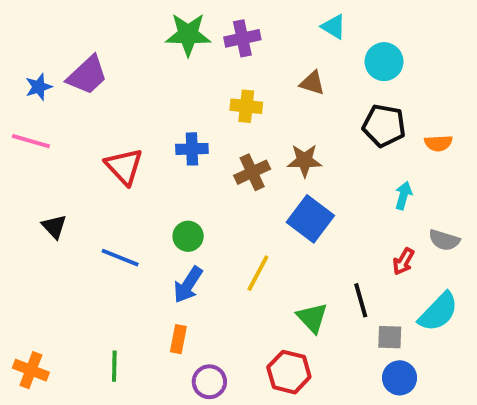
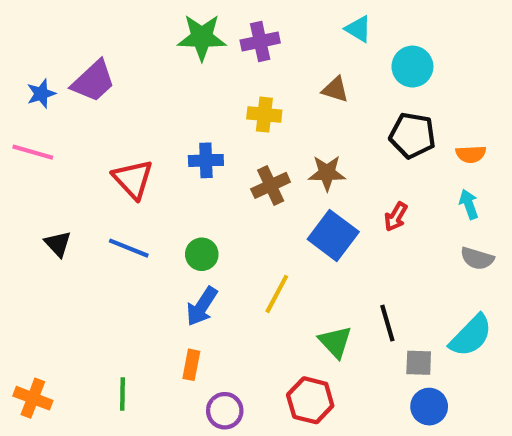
cyan arrow: (403, 195) -> (469, 204), moved, turned -36
blue line: (120, 258) -> (129, 248), moved
red arrow: (403, 261) -> (396, 217), moved

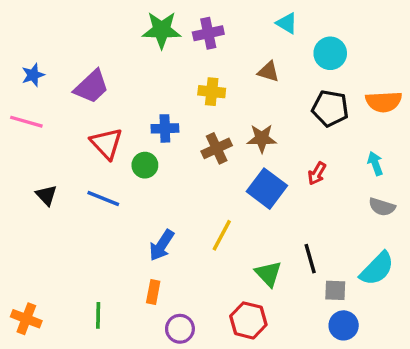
purple trapezoid: (93, 81) -> (91, 87), moved
orange semicircle: (471, 154) -> (384, 102), moved, size x1.5
green circle: (202, 254) -> (145, 165), moved

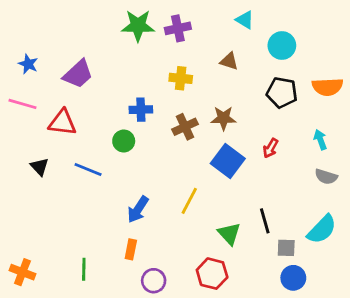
blue star: (33, 75) -> (28, 64), turned -30
red triangle: (106, 143) -> (62, 122), moved, turned -40

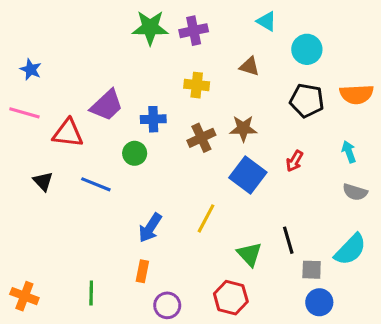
purple trapezoid: (78, 74) -> (107, 105), moved

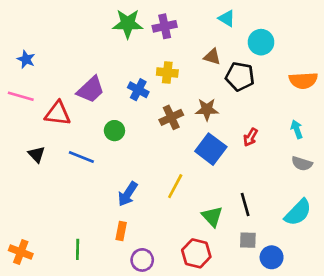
black pentagon: (307, 101) -> (240, 76), moved
blue cross: (153, 119) -> (138, 90), moved, turned 30
gray square: (312, 270) -> (248, 240), moved

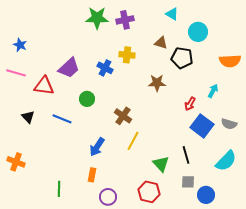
brown cross: (171, 117) -> (123, 116), moved, turned -30
cyan arrow: (297, 129) -> (213, 91), moved, turned 48
blue square: (211, 149) -> (202, 126), moved
orange cross: (21, 252) -> (16, 162), moved

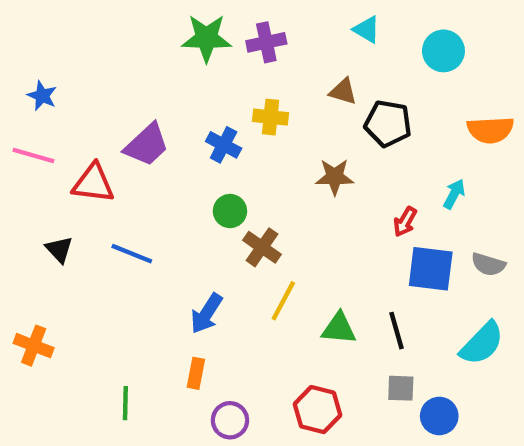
cyan circle: (198, 32) -> (443, 51), moved
green circle: (87, 99) -> (230, 211), moved
blue square: (202, 126) -> (431, 269), turned -30
green triangle: (161, 164) -> (339, 328), moved, turned -42

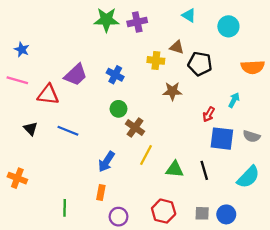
yellow cross: (271, 117) -> (156, 60), moved
gray square: (401, 388) -> (202, 213), moved

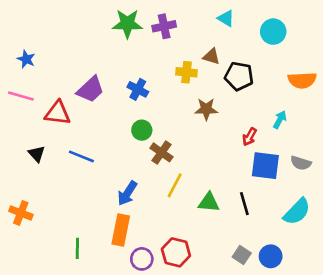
orange rectangle: (101, 192) -> (121, 230), size x1.6
red hexagon: (164, 211) -> (176, 252), moved
gray square: (202, 213) -> (242, 255), turned 32

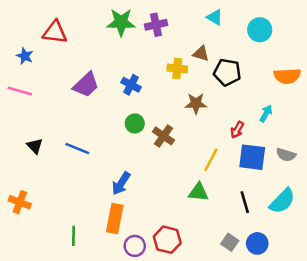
red triangle: (58, 113) -> (55, 32), moved
brown cross: (162, 152) -> (163, 136), moved
yellow line: (175, 185) -> (211, 160), moved
black line: (244, 204) -> (245, 202), moved

